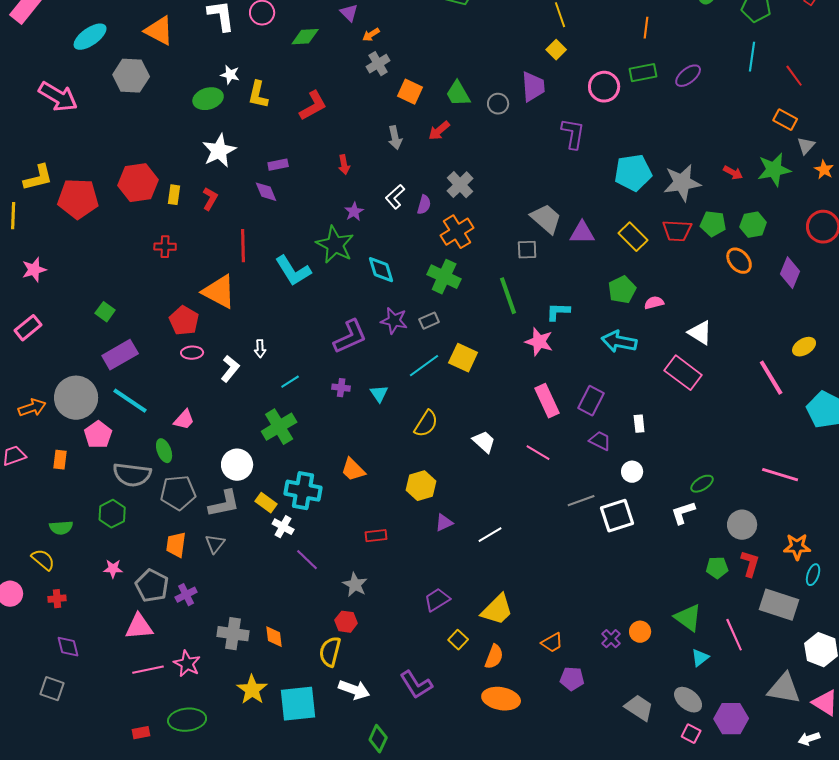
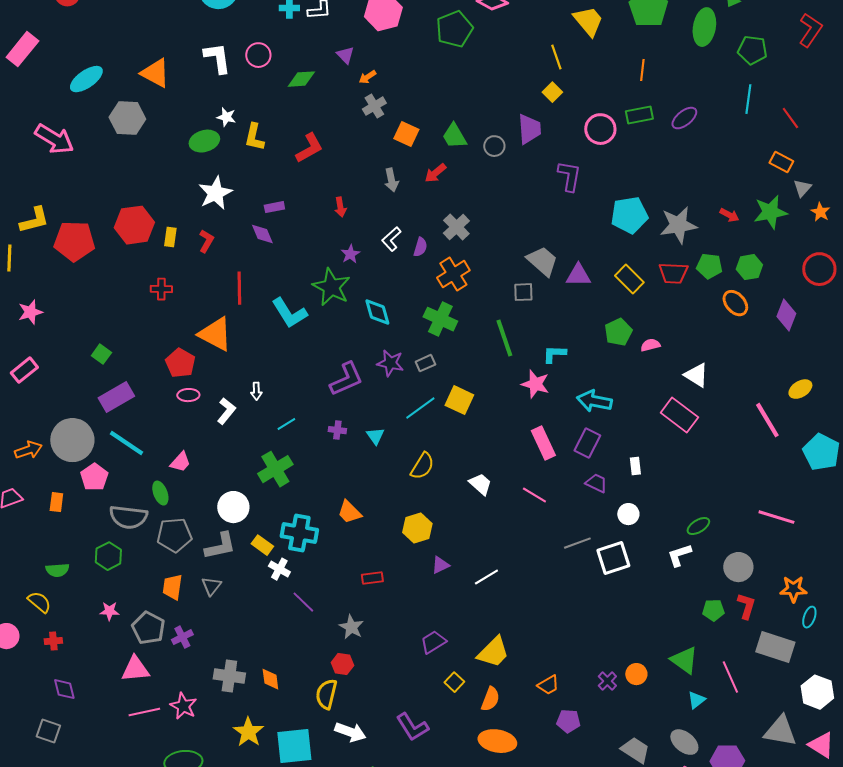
cyan arrow: (619, 342) -> (594, 401), moved

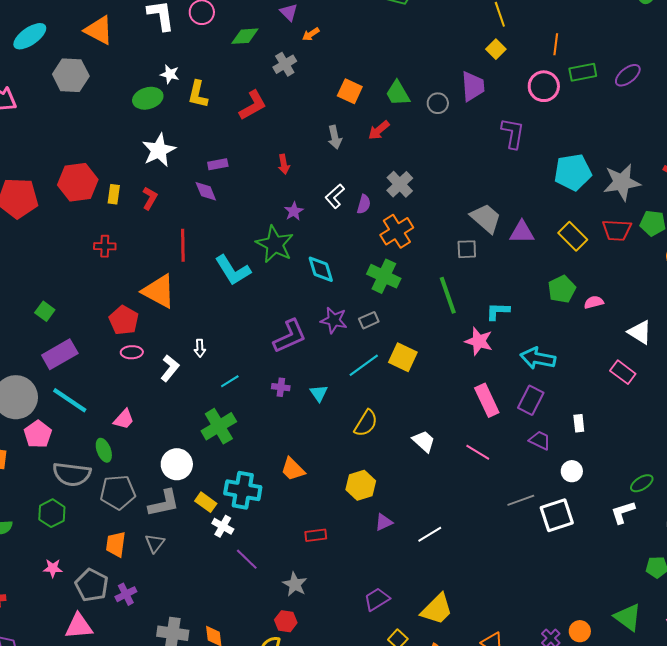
orange line: (642, 70) -> (556, 44), moved
gray cross: (374, 106) -> (285, 64), moved
pink rectangle: (679, 415) -> (623, 372), size x0.7

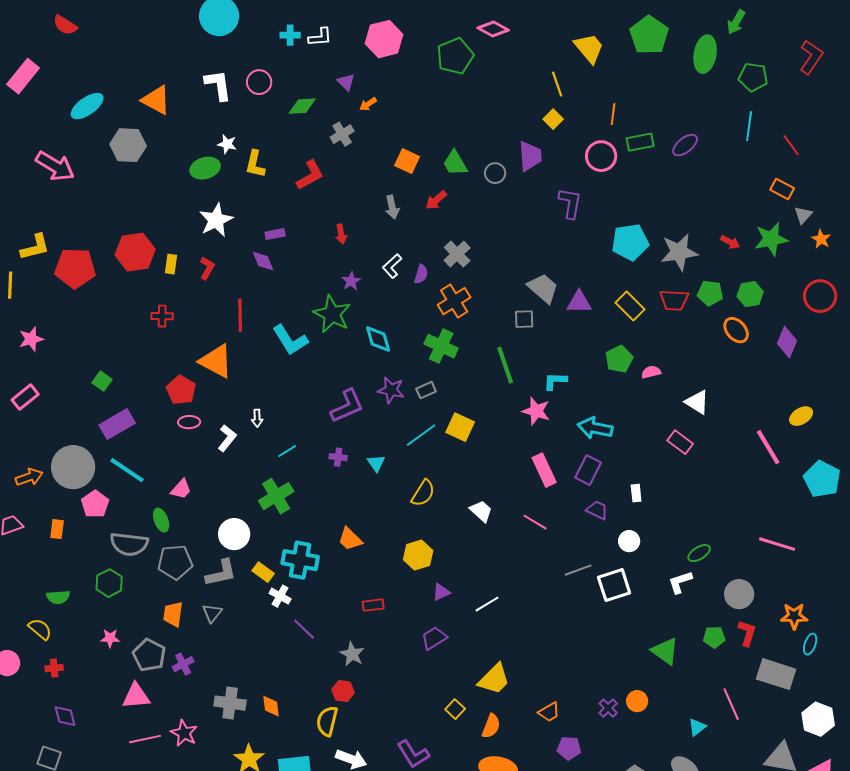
purple trapezoid: (377, 599) -> (434, 638), moved
green triangle: (628, 617) -> (665, 651), moved

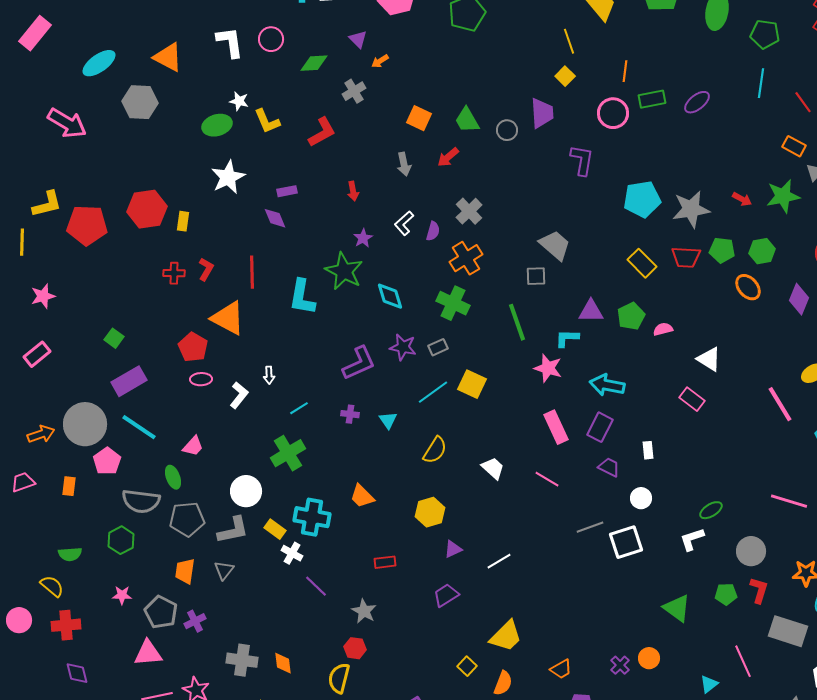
yellow L-shape: (255, 164) -> (267, 121), turned -36
red L-shape: (207, 268) -> (206, 269), moved
purple triangle: (579, 302) -> (591, 311), moved
cyan L-shape: (290, 340) -> (302, 297), turned 42
red cross: (54, 668) -> (66, 625), size x1.6

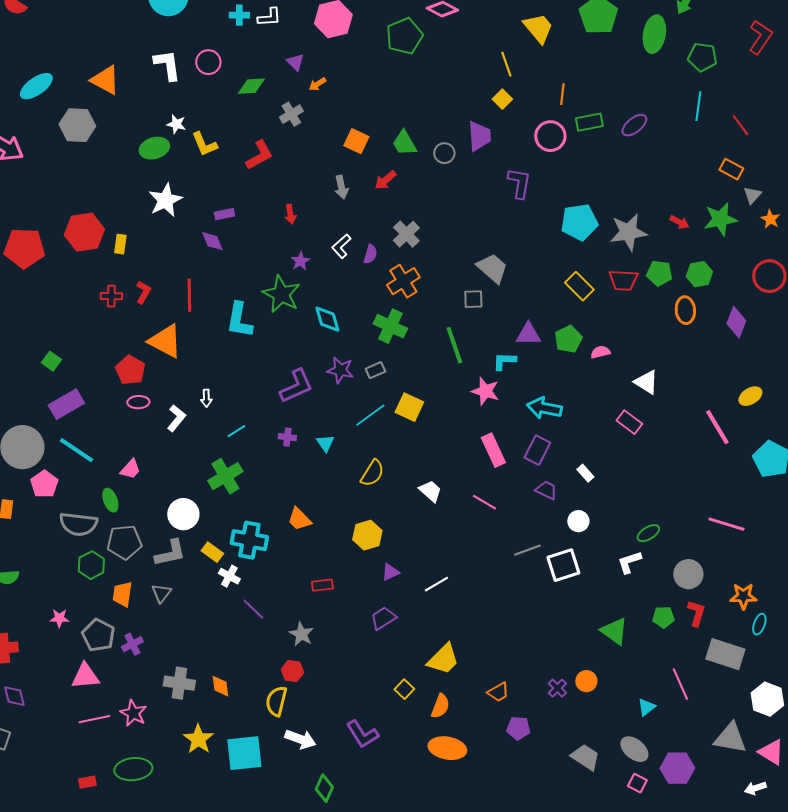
orange ellipse: (748, 287) -> (685, 310), turned 36
white rectangle: (648, 450) -> (585, 473), turned -36
green hexagon: (121, 540) -> (91, 565), moved

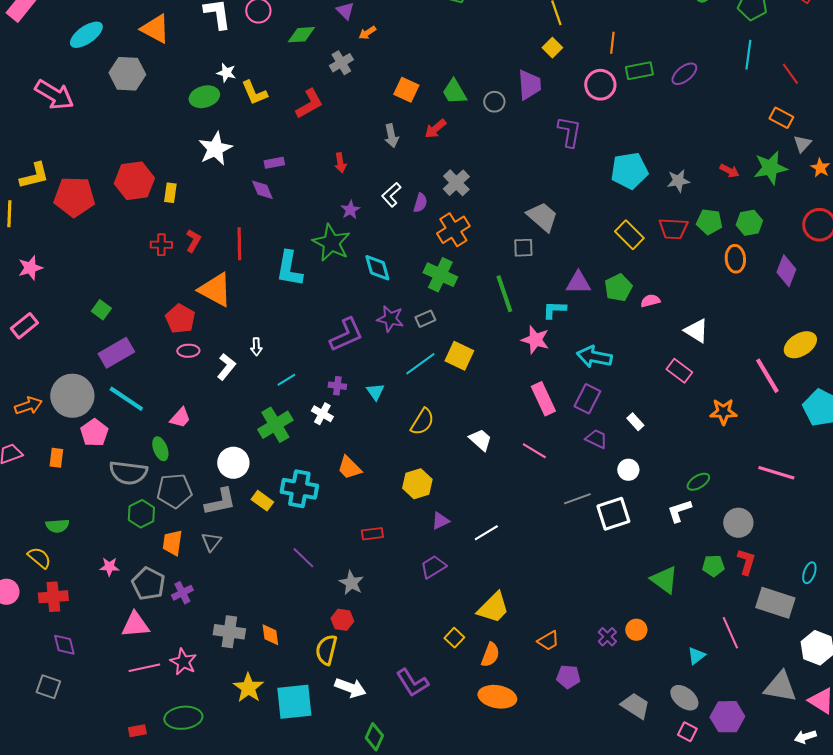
gray star: (628, 232) -> (678, 181), size x0.6
yellow ellipse: (750, 396) -> (800, 345), size x1.4
white cross: (229, 576) -> (322, 414), moved
orange star: (743, 596) -> (723, 412), moved

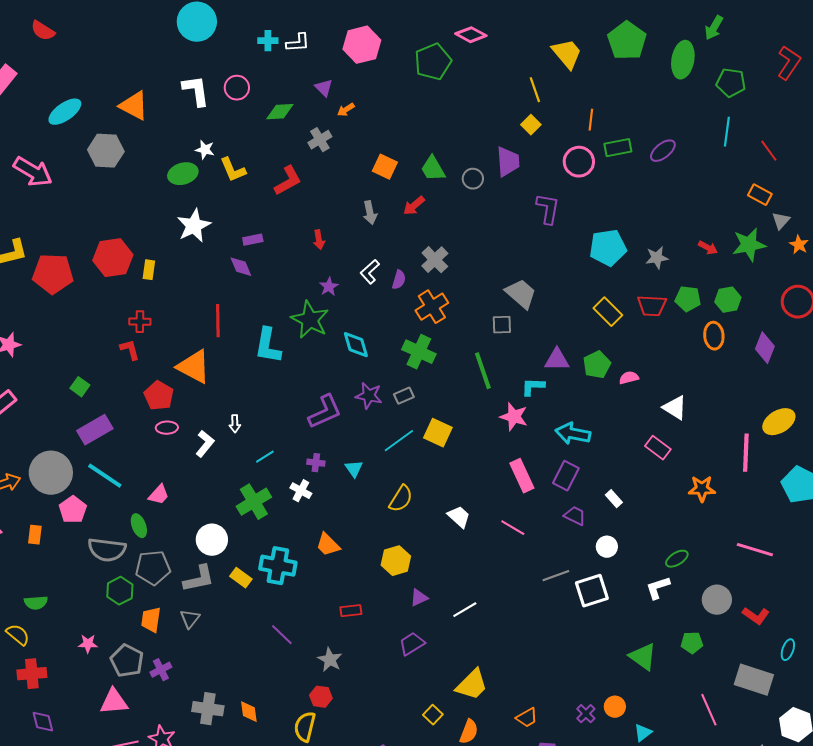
red L-shape: (193, 241) -> (130, 350), moved, turned -45
pink line: (767, 376) -> (746, 453), turned 33
red L-shape: (746, 562) -> (756, 616), moved, turned 108
cyan triangle: (696, 656) -> (643, 733), moved

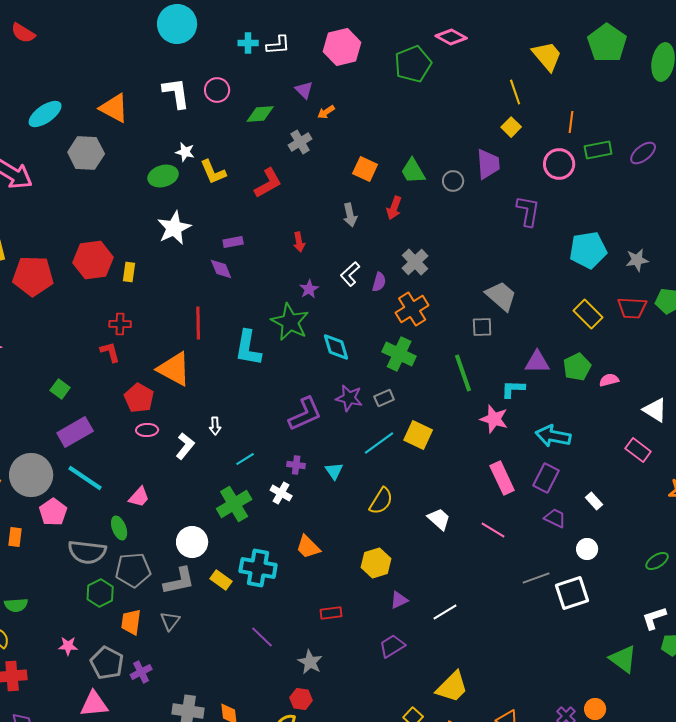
red arrow: (414, 206) -> (394, 208), turned -30
white L-shape: (658, 588) -> (654, 618), moved

